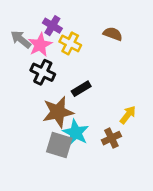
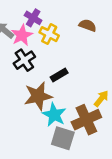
black cross: (43, 72) -> (24, 60), turned 30
brown cross: (111, 138) -> (86, 120), size x1.6
gray square: (59, 145) -> (63, 138), moved

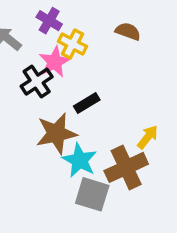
pink star: (22, 35) -> (55, 62), moved

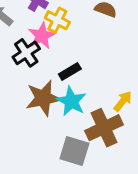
cyan star: (80, 160) -> (71, 101), moved

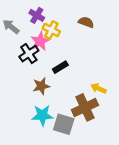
brown star: (43, 98) -> (41, 86), size x0.7
cyan star: (71, 101) -> (42, 115), moved, turned -30
yellow arrow: (123, 101) -> (98, 88), turned -104

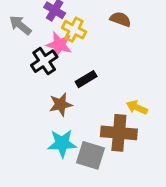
pink star: (40, 41) -> (59, 45), turned -30
brown cross: (85, 107) -> (119, 133), turned 30

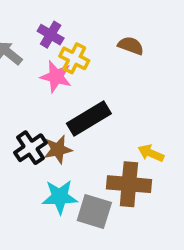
black cross: (44, 61) -> (31, 148), moved
black rectangle: (86, 79) -> (89, 119), size x1.6

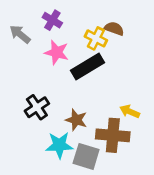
yellow cross: (74, 58) -> (96, 38), moved
black rectangle: (89, 119) -> (87, 67), moved
brown star: (58, 150) -> (76, 120), moved, turned 30

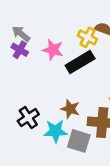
purple cross: (52, 20) -> (20, 50), moved
black cross: (37, 107) -> (28, 118), moved

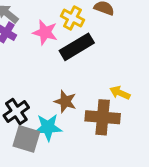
yellow cross: (87, 37) -> (72, 18), moved
gray square: (79, 141) -> (26, 139), moved

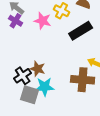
black rectangle: (77, 47) -> (81, 31), moved
brown star: (65, 101) -> (38, 69), moved

